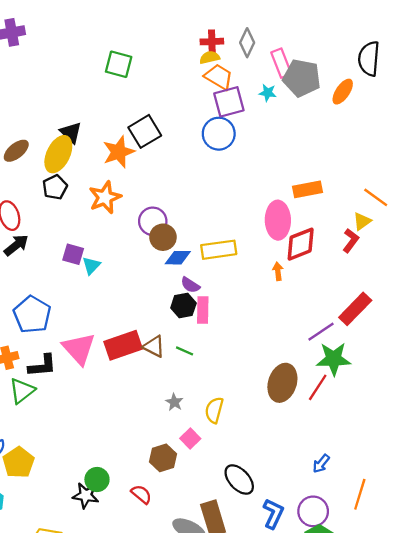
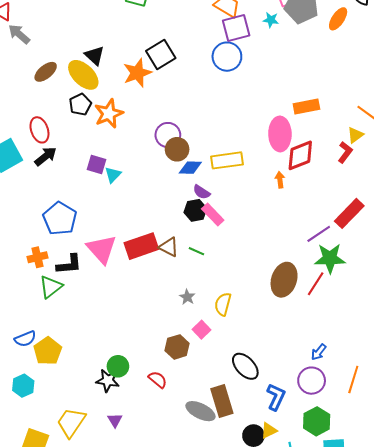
yellow ellipse: (58, 154) -> (83, 75), turned -72
orange star: (105, 197) -> (109, 114), moved
pink rectangle: (203, 310) -> (213, 214), turned -45
purple circle: (313, 511) -> (312, 381), moved

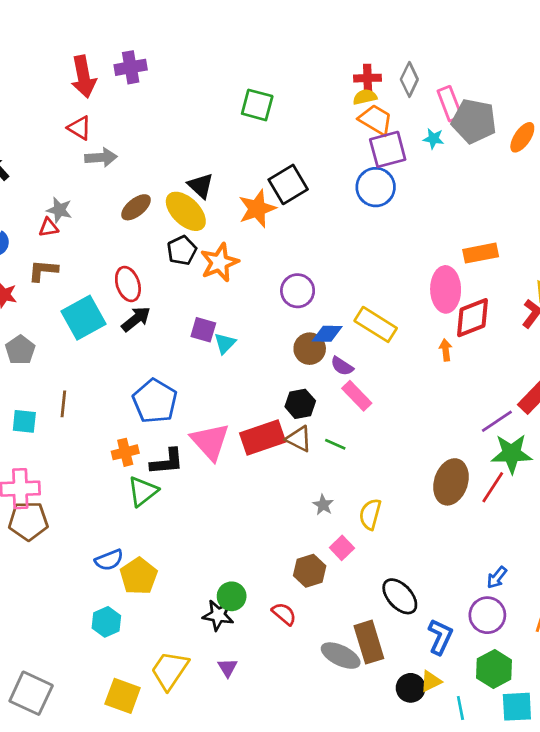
gray arrow: (19, 34) -> (101, 157), turned 135
brown circle: (177, 149) -> (310, 349), moved
yellow rectangle: (227, 160) -> (376, 324), turned 40
black hexagon: (195, 210) -> (300, 404), moved

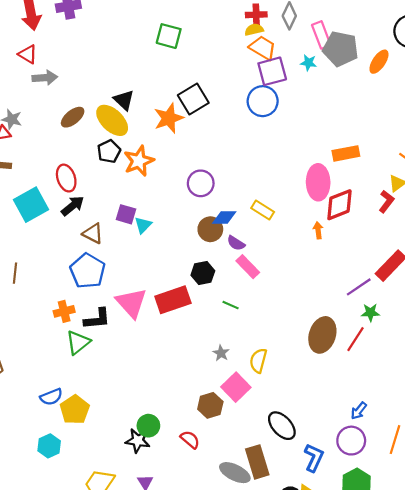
yellow rectangle: (376, 324) -> (263, 210), size x0.7
brown triangle: (299, 439) -> (93, 234), moved
green star: (512, 454) -> (370, 313), size x0.6
pink square: (342, 548) -> (236, 387), size x1.5

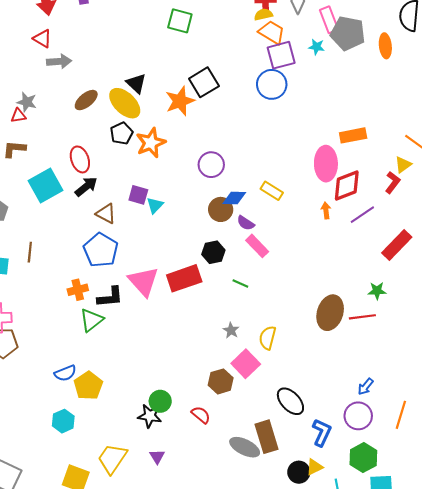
orange ellipse: (379, 62) -> (385, 46), turned -40
purple line: (359, 287) -> (362, 215), moved
red line: (355, 339) -> (362, 317), turned 50

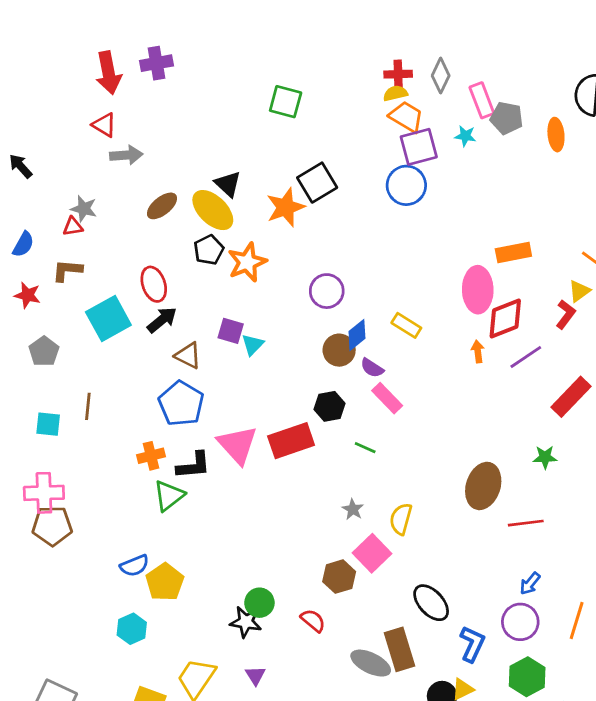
gray pentagon: (348, 33) -> (507, 118), size x0.7
blue diamond: (234, 198) -> (357, 335), turned -40
red line: (362, 317) -> (526, 523), moved

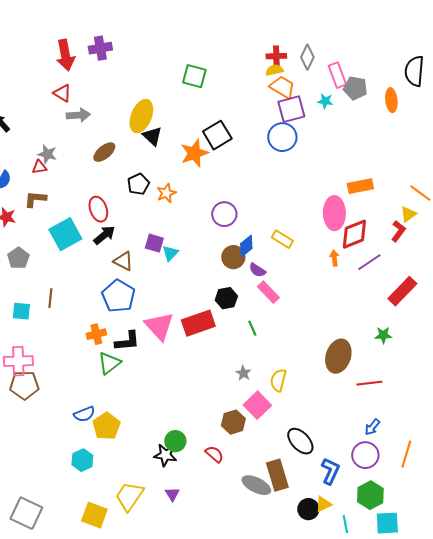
yellow ellipse: (213, 210) -> (141, 116), moved, turned 68
orange star: (247, 262) -> (166, 193), size x0.7
green line: (365, 448) -> (252, 328), turned 42

